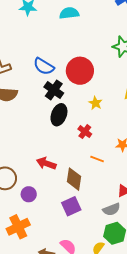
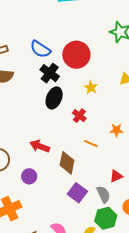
purple circle: (29, 194) -> (29, 176), moved
purple square: (71, 206) -> (77, 193), moved, turned -30
gray semicircle: (111, 209) -> (103, 194), turned -96

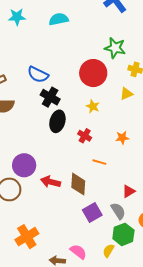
red circle: (76, 55) -> (93, 73), moved
orange star: (117, 130) -> (122, 138), moved
red arrow: (40, 146) -> (51, 182), moved
purple circle: (29, 176) -> (24, 165), moved, size x1.5
purple square: (77, 193) -> (92, 212), turned 30

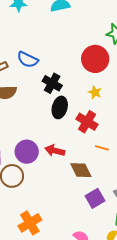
blue semicircle: (38, 75) -> (28, 60), moved
red cross: (85, 136) -> (87, 122), size x1.5
red arrow: (51, 182) -> (55, 151), moved
brown diamond: (78, 184) -> (81, 170), turned -30

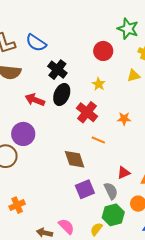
red circle: (95, 59) -> (103, 51), size x0.7
red arrow: (55, 151) -> (35, 100), moved
orange cross: (30, 223) -> (17, 205), size x0.7

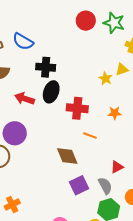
red circle: (103, 51) -> (86, 21), moved
black cross: (57, 70) -> (46, 67), turned -30
yellow star: (99, 84) -> (105, 78), moved
red cross: (87, 112) -> (77, 108), turned -30

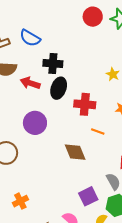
red arrow: (25, 99) -> (30, 83), moved
purple circle: (15, 133) -> (35, 123), moved
purple square: (79, 185) -> (88, 196), moved

